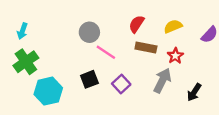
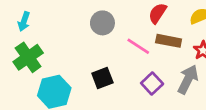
pink line: (106, 52) -> (138, 46), moved
purple square: (121, 84) -> (152, 83), moved

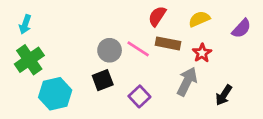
gray circle: (102, 23) -> (110, 50), moved
purple square: (152, 83) -> (139, 96), moved

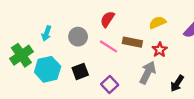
red semicircle: (157, 16) -> (107, 19), moved
cyan arrow: (25, 24) -> (46, 33), moved
gray circle: (110, 50) -> (78, 37), moved
cyan hexagon: (55, 94) -> (48, 69), moved

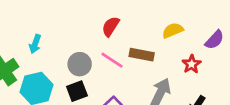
gray circle: (78, 37) -> (80, 64), moved
red star: (160, 50) -> (192, 64), moved

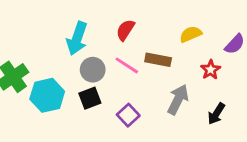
cyan arrow: (35, 44) -> (77, 38), moved, size x1.6

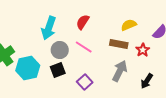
brown rectangle: (158, 60) -> (119, 44), moved

